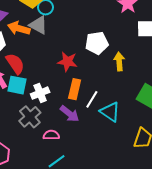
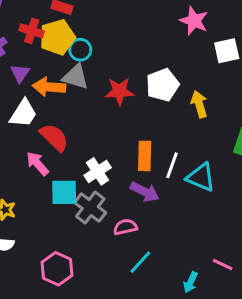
red star: (67, 62) -> (119, 91), moved
cyan square: (17, 85) -> (64, 192), moved

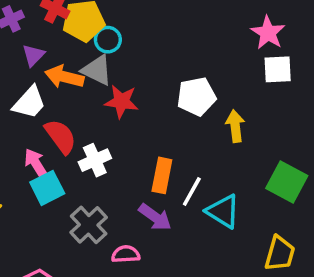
pink star: (194, 21) -> (268, 33), moved
red star: (119, 91) -> (121, 101), moved
white cross: (98, 171) -> (95, 160), moved
cyan square: (64, 192) -> (47, 188), moved, turned -36

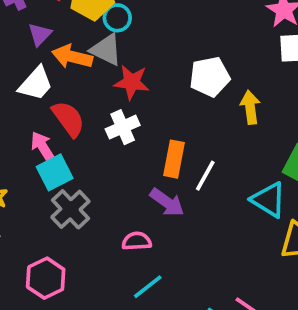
white cross: (95, 160) -> (123, 127), moved
cyan triangle: (223, 211) -> (269, 200), moved
gray cross: (89, 225) -> (70, 209), moved

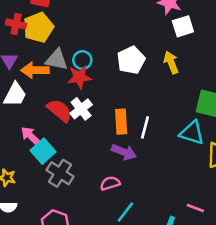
cyan circle: (117, 18) -> (82, 60), moved
yellow arrow: (250, 107) -> (171, 63), moved
red semicircle: (68, 119) -> (59, 111), moved

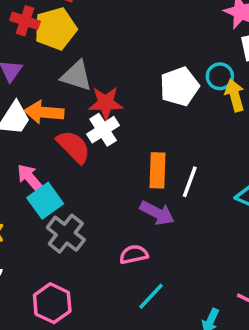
cyan circle: (82, 60) -> (220, 76), moved
orange arrow: (35, 70) -> (44, 112), moved
white cross: (81, 109) -> (103, 130), moved

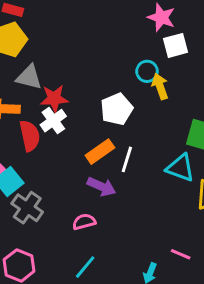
white pentagon: (179, 86) -> (117, 109), moved
red semicircle: (74, 147) -> (30, 136), turned 36
orange rectangle: (157, 170) -> (100, 152), turned 56
cyan line: (151, 296) -> (85, 267), moved

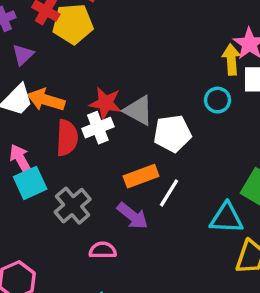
gray triangle: (29, 77) -> (139, 111), moved
yellow arrow: (160, 86) -> (231, 60), moved
cyan triangle: (180, 168) -> (226, 218), turned -32
gray cross: (27, 208) -> (73, 206), moved

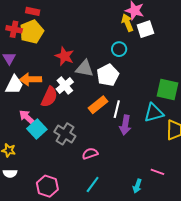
cyan circle: (218, 100) -> (119, 49), moved
red star: (106, 103) -> (65, 56), moved, turned 30
red semicircle: (67, 138) -> (49, 97), turned 40
purple arrow: (133, 216) -> (125, 125), moved, turned 78

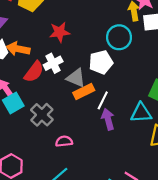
cyan circle: (119, 49) -> (119, 37), size x1.5
red star: (65, 56) -> (59, 32), turned 30
gray triangle: (85, 68) -> (76, 78), moved
purple arrow: (125, 125) -> (108, 119), turned 144

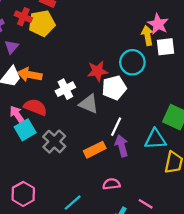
red star: (59, 32) -> (97, 71), moved
red semicircle: (34, 72) -> (35, 107), moved, turned -105
orange rectangle: (84, 91) -> (95, 150), moved
pink semicircle: (64, 141) -> (111, 184), moved

